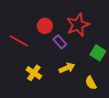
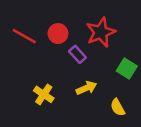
red line: (19, 41) -> (24, 36), moved

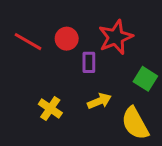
purple rectangle: (77, 54) -> (89, 62), turned 42
yellow semicircle: (118, 107) -> (135, 123), size x1.6

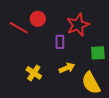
red circle: (67, 39) -> (38, 19), moved
green square: (145, 79) -> (98, 53), turned -35

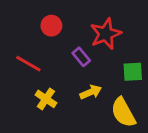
red line: (19, 28) -> (28, 64), moved
purple rectangle: (60, 42) -> (81, 57), turned -40

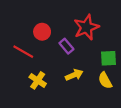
red circle: (51, 26) -> (42, 32), moved
yellow semicircle: (123, 112) -> (105, 80), moved, size x0.7

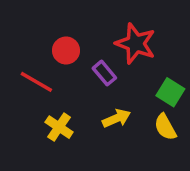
red star: (86, 27) -> (136, 44), turned -30
green square: (108, 58) -> (170, 92), turned 35

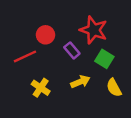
red line: (36, 82) -> (25, 56), turned -55
green square: (170, 92) -> (104, 59), moved

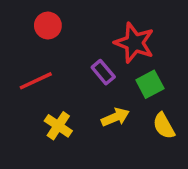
red circle: (45, 35) -> (48, 26), moved
green square: (104, 59) -> (150, 84), turned 30

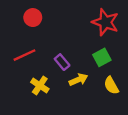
red star: (134, 43) -> (105, 22), moved
purple rectangle: (103, 72) -> (62, 62), moved

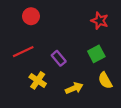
red star: (105, 22) -> (100, 21), size x0.7
yellow arrow: (78, 80) -> (74, 88), moved

